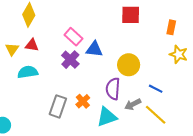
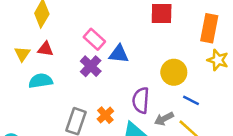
orange rectangle: (171, 27) -> (209, 28), size x1.6
yellow circle: (129, 65) -> (174, 72), moved

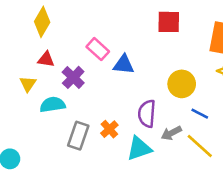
yellow triangle: (22, 54) -> (28, 84), moved
purple cross: (91, 66) -> (73, 77), moved
cyan semicircle: (41, 81) -> (52, 105), moved

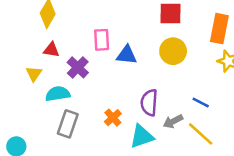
pink rectangle: (98, 49) -> (102, 40), turned 45
yellow circle: (182, 84) -> (173, 51), moved
gray rectangle: (78, 136) -> (68, 124), moved

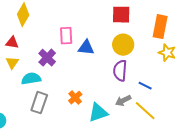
red triangle: (51, 50) -> (12, 43), moved
purple semicircle: (149, 103) -> (120, 71), moved

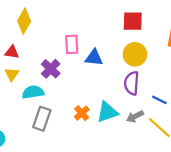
cyan triangle: (98, 113) -> (107, 112), moved

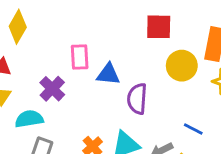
yellow circle: (135, 54) -> (182, 66), moved
purple semicircle: (132, 83) -> (137, 99), moved

